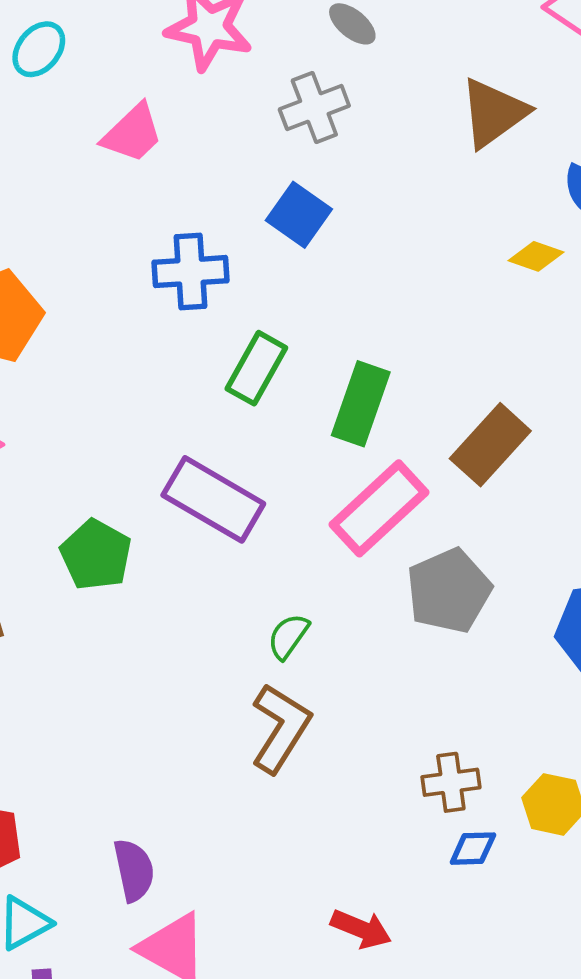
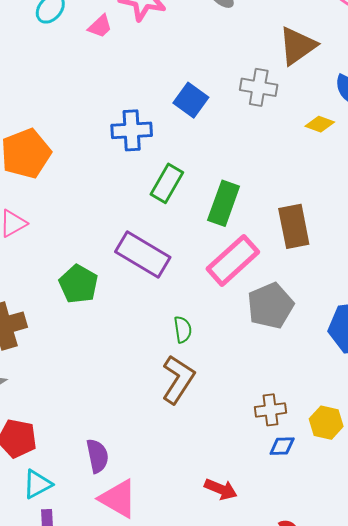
gray cross: (314, 108) -> (259, 87), moved, turned 30
pink trapezoid: (132, 133) -> (100, 26), moved, size x0.7
brown rectangle: (490, 445) -> (294, 226), turned -54
green semicircle: (288, 636) -> (183, 330), turned 136

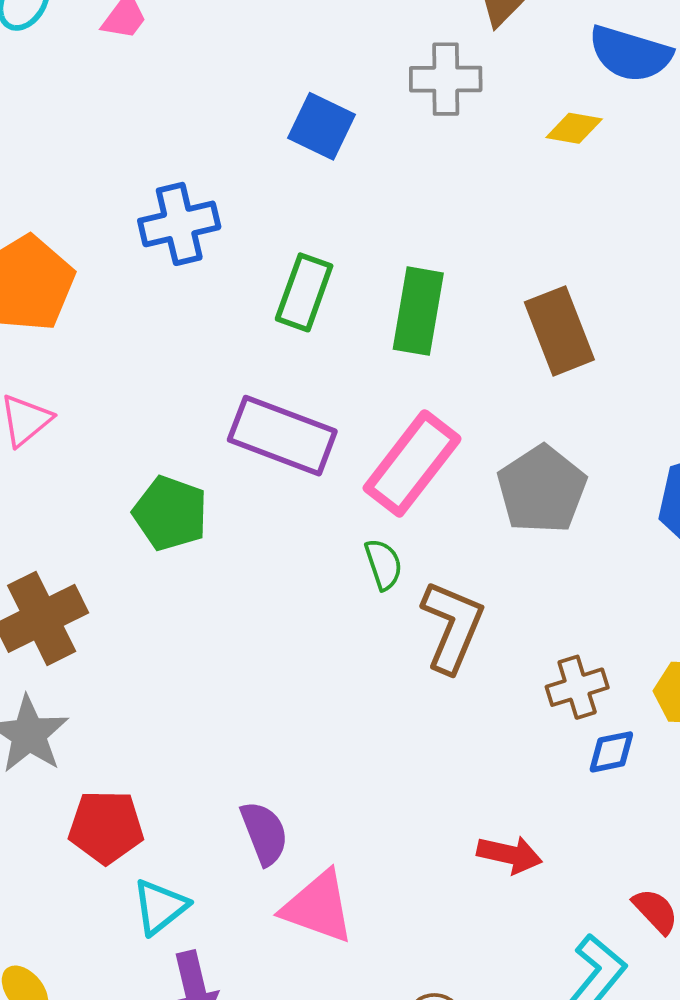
blue cross: (132, 130) -> (179, 224), moved
pink rectangle: (233, 260) -> (412, 463), moved
brown L-shape: (178, 379) -> (452, 626), moved

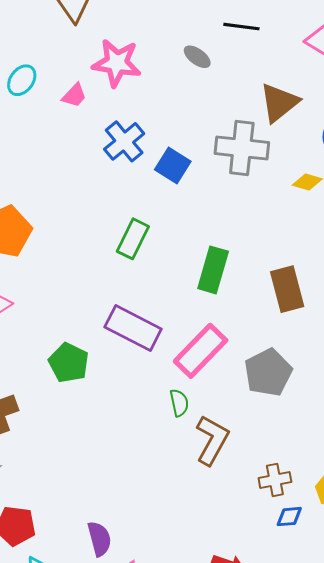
gray cross: (446, 79) -> (242, 148), size x1.4
blue cross: (179, 224) -> (124, 141), moved, turned -33
green rectangle: (304, 292) -> (133, 239), moved

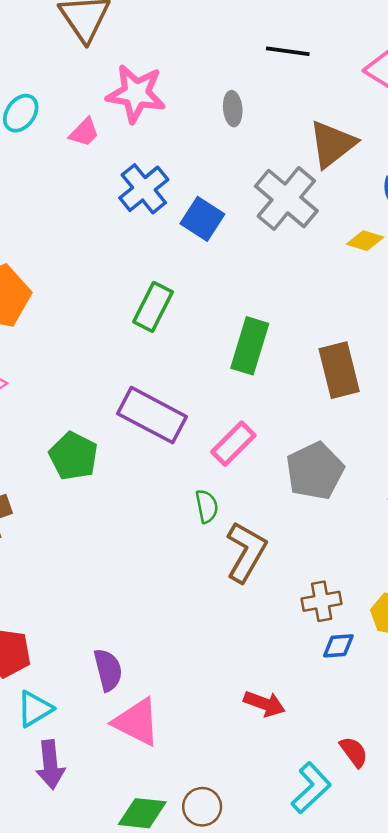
gray ellipse: (197, 57) -> (233, 109), moved, turned 48
gray cross: (242, 148) -> (286, 199), turned 33
pink rectangle: (201, 351) -> (233, 444), size x0.7

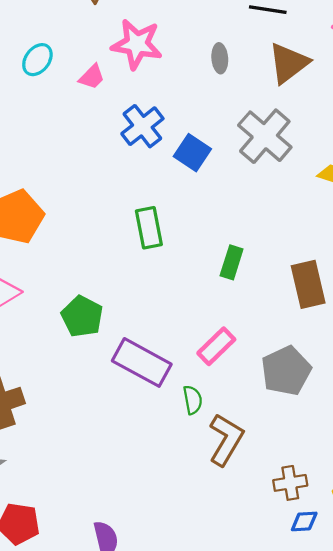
brown triangle: (332, 144) -> (289, 63), moved
green rectangle: (153, 307) -> (149, 228), turned -39
green rectangle: (250, 346) -> (232, 262), size x0.7
purple rectangle: (152, 415) -> (142, 362), moved
green pentagon: (73, 456) -> (82, 316), moved

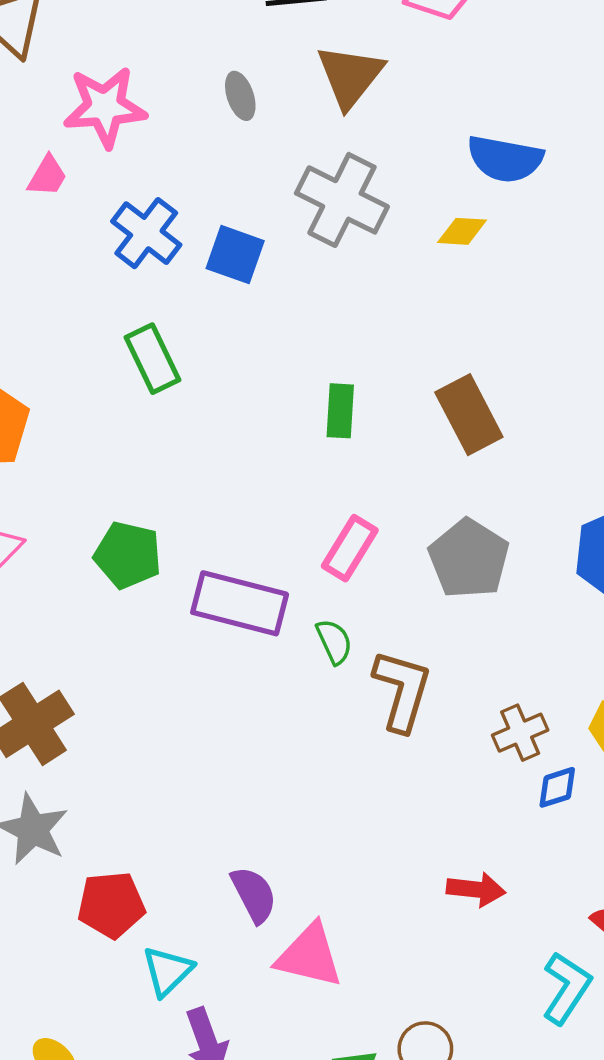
green rectangle: (149, 228) -> (152, 359), moved

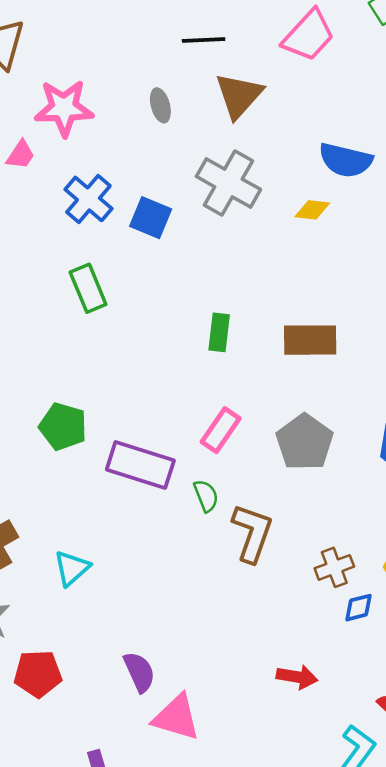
brown rectangle: (469, 415) -> (310, 340), turned -66
cyan triangle: (167, 971) -> (72, 568), moved

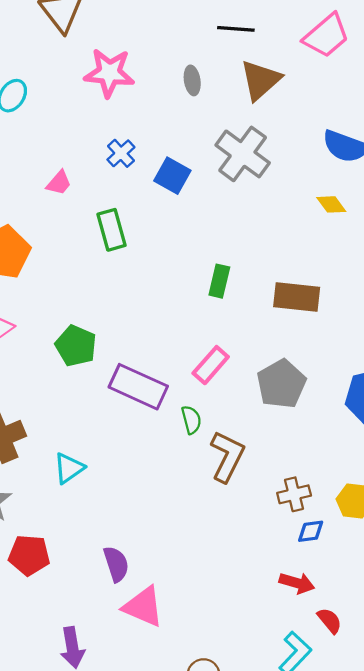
pink trapezoid: (21, 155) -> (59, 183), moved
blue cross: (88, 199) -> (121, 153), size x0.7
yellow diamond: (312, 210) -> (331, 204), moved, turned 40
red arrow: (297, 677) -> (297, 583), moved

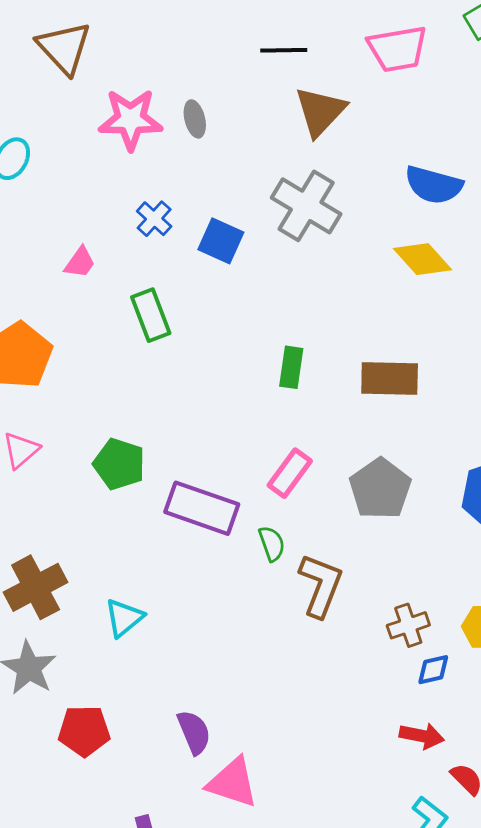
pink trapezoid: (326, 36) -> (398, 49), turned 36
gray ellipse: (192, 80) -> (195, 119), moved
yellow diamond: (331, 204) -> (423, 259), size x1.5

